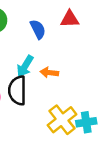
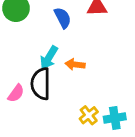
yellow cross: (62, 120) -> (89, 115), size x0.6

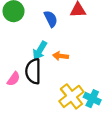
yellow cross: (89, 115) -> (71, 96), size x1.6
cyan cross: (115, 118) -> (92, 99), turned 35

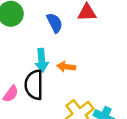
cyan arrow: (40, 51) -> (42, 60), turned -36

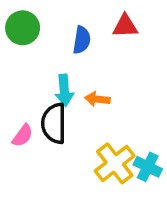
blue semicircle: (55, 23) -> (82, 40), turned 36

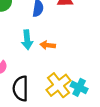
black semicircle: (54, 123) -> (21, 88), moved

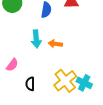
black semicircle: (21, 88) -> (30, 84), size x0.6

